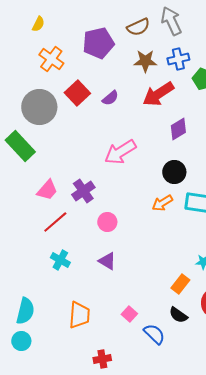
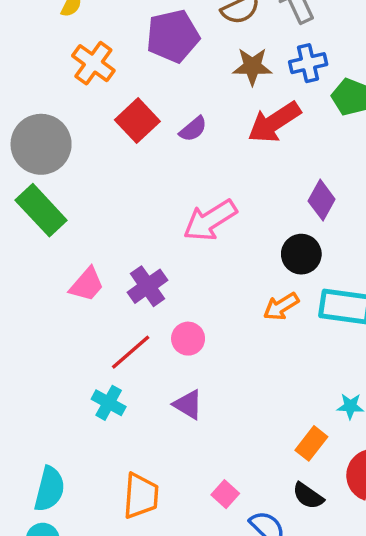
gray circle: (39, 107) -> (41, 144), moved
purple diamond: (178, 129) -> (322, 200), moved, turned -30
red line: (55, 222) -> (131, 352), moved

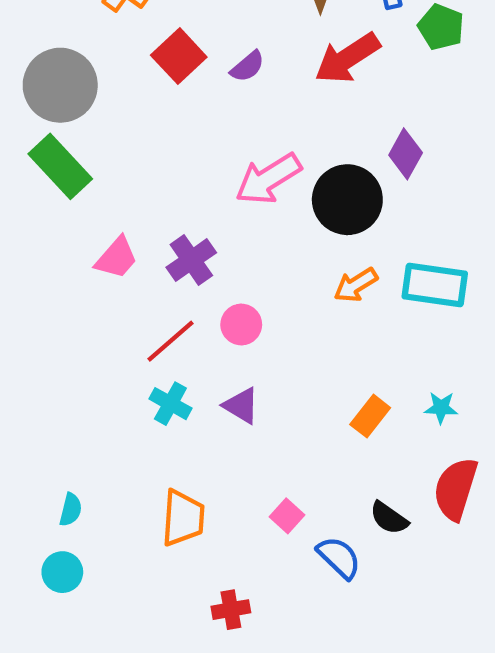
black circle: (301, 254) -> (347, 200), moved, size x1.4
cyan cross: (109, 403) -> (170, 404), moved
orange rectangle: (311, 443) -> (370, 416), moved
cyan semicircle: (49, 489) -> (71, 510), size x0.6

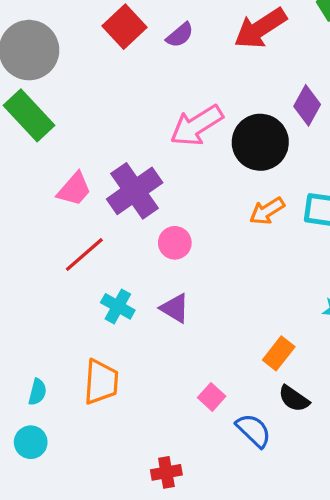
purple cross: (191, 260) -> (135, 191), size x1.4
red line: (170, 341) -> (84, 255), moved
orange rectangle: (370, 416) -> (279, 353), moved
orange trapezoid: (183, 518) -> (101, 382), moved

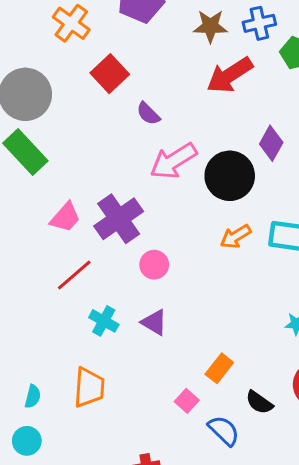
purple semicircle: (180, 35) -> (148, 114), moved, turned 85
orange rectangle: (279, 353) -> (219, 368), moved

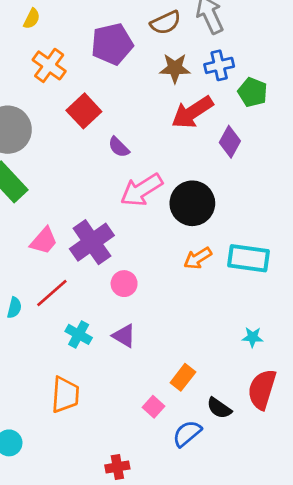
purple diamond: (271, 143) -> (230, 142), moved
cyan semicircle: (33, 396) -> (14, 308), moved
blue semicircle: (224, 430) -> (187, 434), turned -84

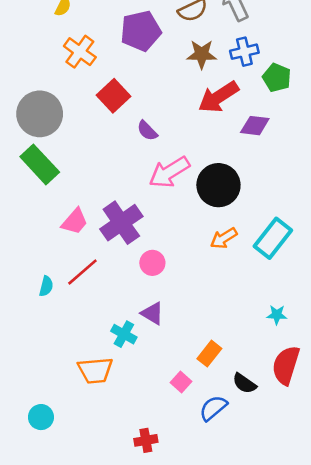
purple diamond: (230, 142) -> (255, 126), turned 68
cyan rectangle: (249, 258) -> (273, 238), turned -60
cyan cross: (79, 334) -> (124, 334), moved
orange trapezoid: (65, 395) -> (95, 370), turned 81

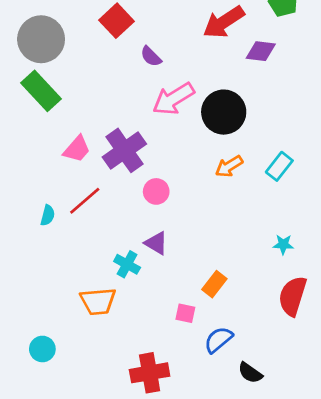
cyan rectangle: (273, 238) -> (279, 166), size x0.7
pink square: (181, 382) -> (185, 313), turned -30
black semicircle: (244, 383) -> (250, 373), moved
red cross: (146, 440) -> (150, 373), size x1.6

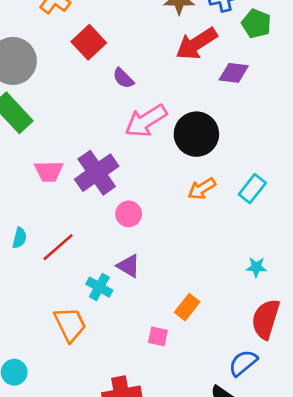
pink trapezoid: (77, 149) -> (49, 171), turned 48
red line: (85, 201) -> (58, 247), moved
orange trapezoid: (98, 301) -> (70, 324), turned -111
blue semicircle: (218, 340) -> (243, 363), moved

